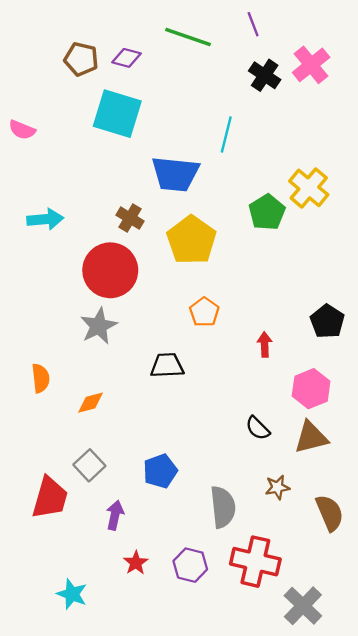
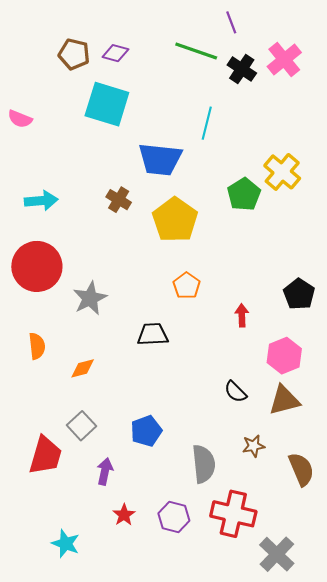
green line: (188, 37) -> (196, 51), moved
red circle: (110, 270) -> (37, 266), moved

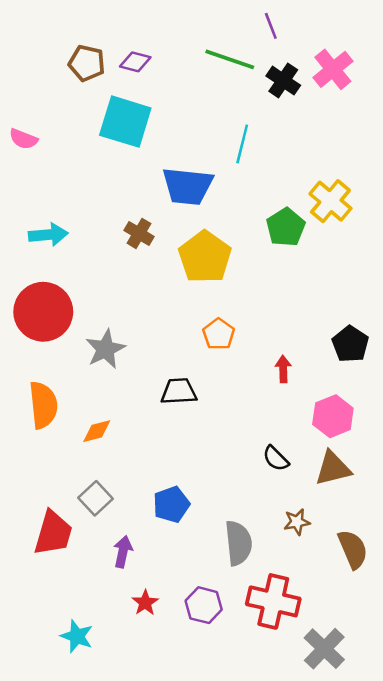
orange semicircle: (37, 346) -> (43, 405), size x1.5

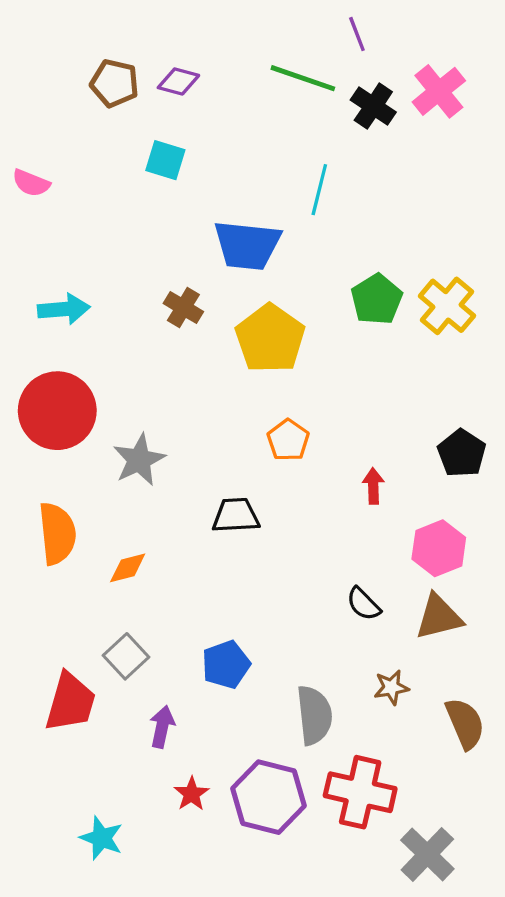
cyan square: (125, 122) -> (165, 160), size x0.6
yellow cross: (330, 201) -> (447, 306), moved
purple hexagon: (204, 605) -> (268, 797), size x1.5

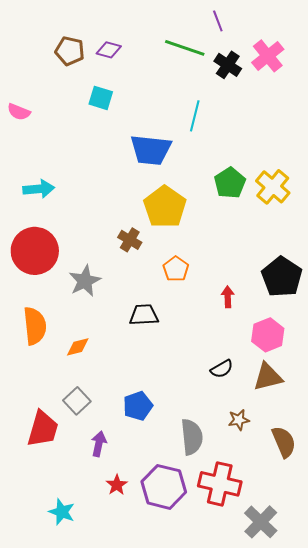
brown cross: (183, 307) -> (130, 240), moved
black pentagon: (462, 453) -> (282, 277), size x1.4
black semicircle: (363, 604) -> (222, 369), turned -75

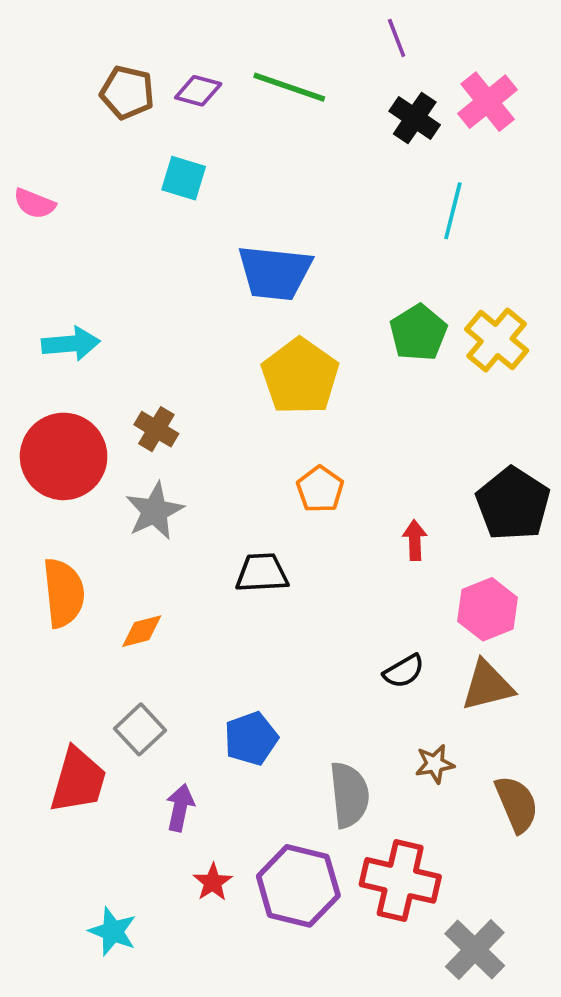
green line: (185, 48) -> (289, 87), moved
cyan line: (195, 116) -> (453, 211), moved
brown cross: (130, 240) -> (156, 429), moved

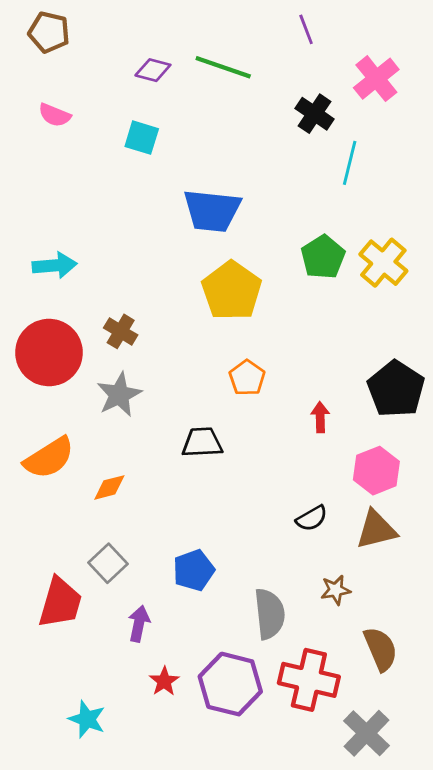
brown pentagon: (127, 93) -> (49, 32), moved
black cross: (415, 118) -> (315, 114), moved
pink semicircle: (34, 204) -> (55, 115), moved
orange semicircle: (64, 593) -> (49, 458), turned 64
brown semicircle: (517, 804) -> (381, 649), moved

